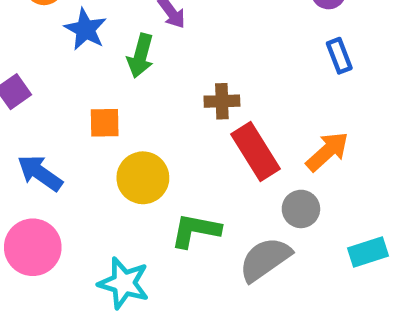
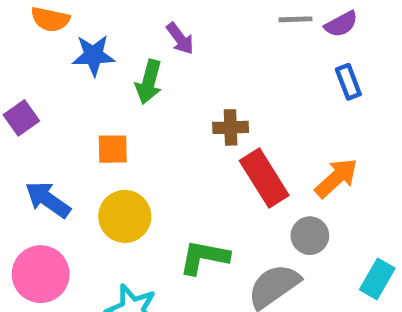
blue star: (85, 29) -> (94, 55), turned -30
yellow circle: (143, 178) -> (125, 216), moved
cyan rectangle: (368, 252) -> (377, 279), turned -42

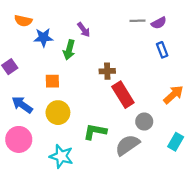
orange arrow: (336, 178) -> (173, 95), moved

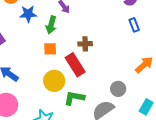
orange square: (52, 81) -> (50, 49), moved
red rectangle: (123, 95) -> (75, 65), moved
yellow circle: (58, 113) -> (54, 81), moved

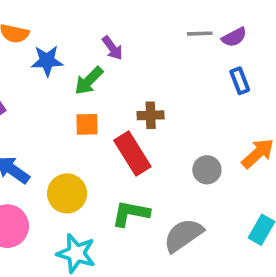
green arrow: (51, 25) -> (89, 81), turned 30
yellow circle: (54, 81) -> (67, 193), moved
gray circle: (118, 89) -> (207, 170), moved

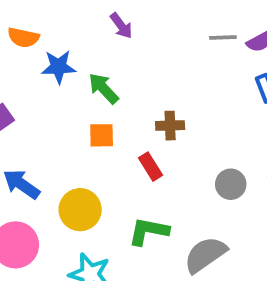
purple arrow: (112, 48) -> (121, 26), moved
green arrow: (89, 81) -> (104, 88), turned 92
red rectangle: (132, 153) -> (151, 167), size x0.6

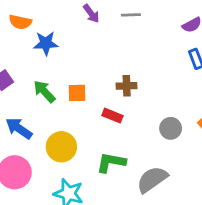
gray line: (223, 37) -> (131, 15), moved
green arrow: (104, 88) -> (44, 91), moved
red rectangle: (151, 167) -> (112, 116), turned -36

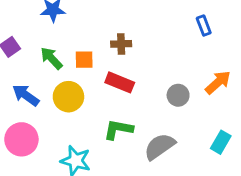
brown cross: (127, 86) -> (121, 44), moved
red rectangle: (112, 116) -> (120, 82), size x1.4
yellow circle: (61, 147) -> (68, 97), moved

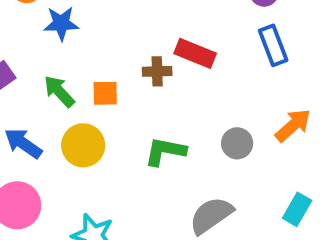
blue rectangle: (204, 25) -> (273, 45), size x1.4
red rectangle: (120, 82) -> (195, 53), moved
green L-shape: (118, 129) -> (165, 151), moved

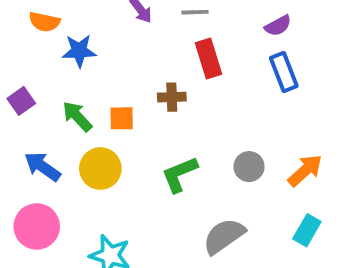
red rectangle: (195, 53) -> (208, 58), moved, turned 51
orange arrow: (293, 125) -> (305, 170), moved
green L-shape: (165, 151) -> (180, 174), turned -33

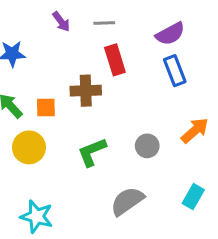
purple semicircle: (278, 26) -> (170, 34), size x1.4
brown cross: (172, 97) -> (86, 91), size x1.4
orange arrow: (305, 170) -> (195, 131), moved

